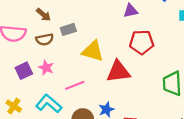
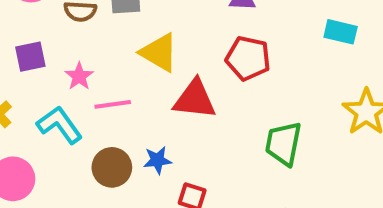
pink star: (46, 68) -> (79, 76), moved

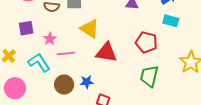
cyan rectangle: (341, 32) -> (171, 21), moved
red pentagon: (248, 58) -> (146, 42), moved

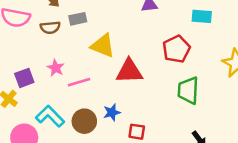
purple square: (26, 28) -> (24, 78), moved
red pentagon: (146, 42) -> (176, 49), turned -30
cyan L-shape: (39, 63) -> (50, 116), moved

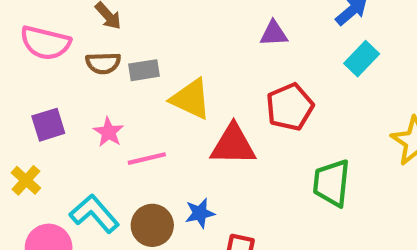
cyan rectangle: (202, 16) -> (362, 59), turned -54
gray rectangle: (78, 19) -> (144, 70), moved
red pentagon: (176, 49) -> (290, 107), moved
purple square: (24, 78) -> (48, 125), moved

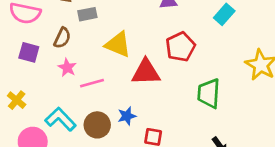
brown semicircle: (103, 63) -> (62, 38), moved, turned -60
gray rectangle: (144, 70) -> (87, 14), moved
purple square: (48, 125) -> (29, 52), moved, turned 35

